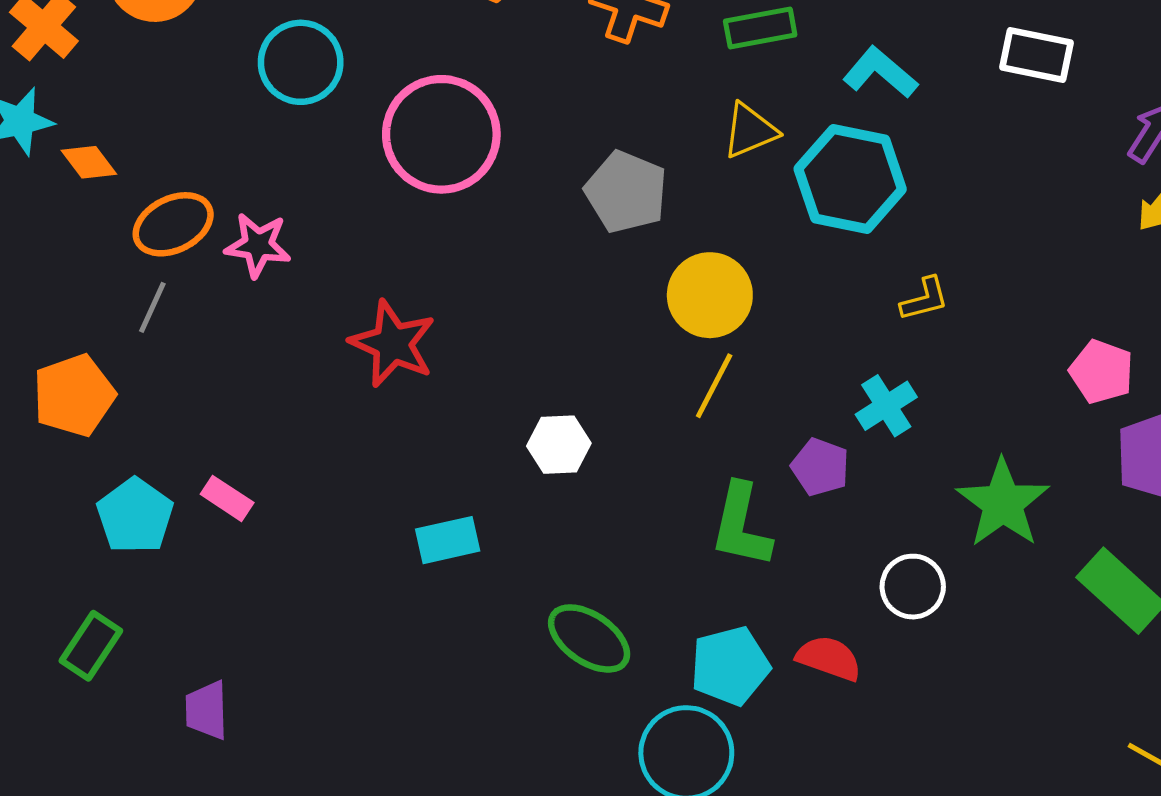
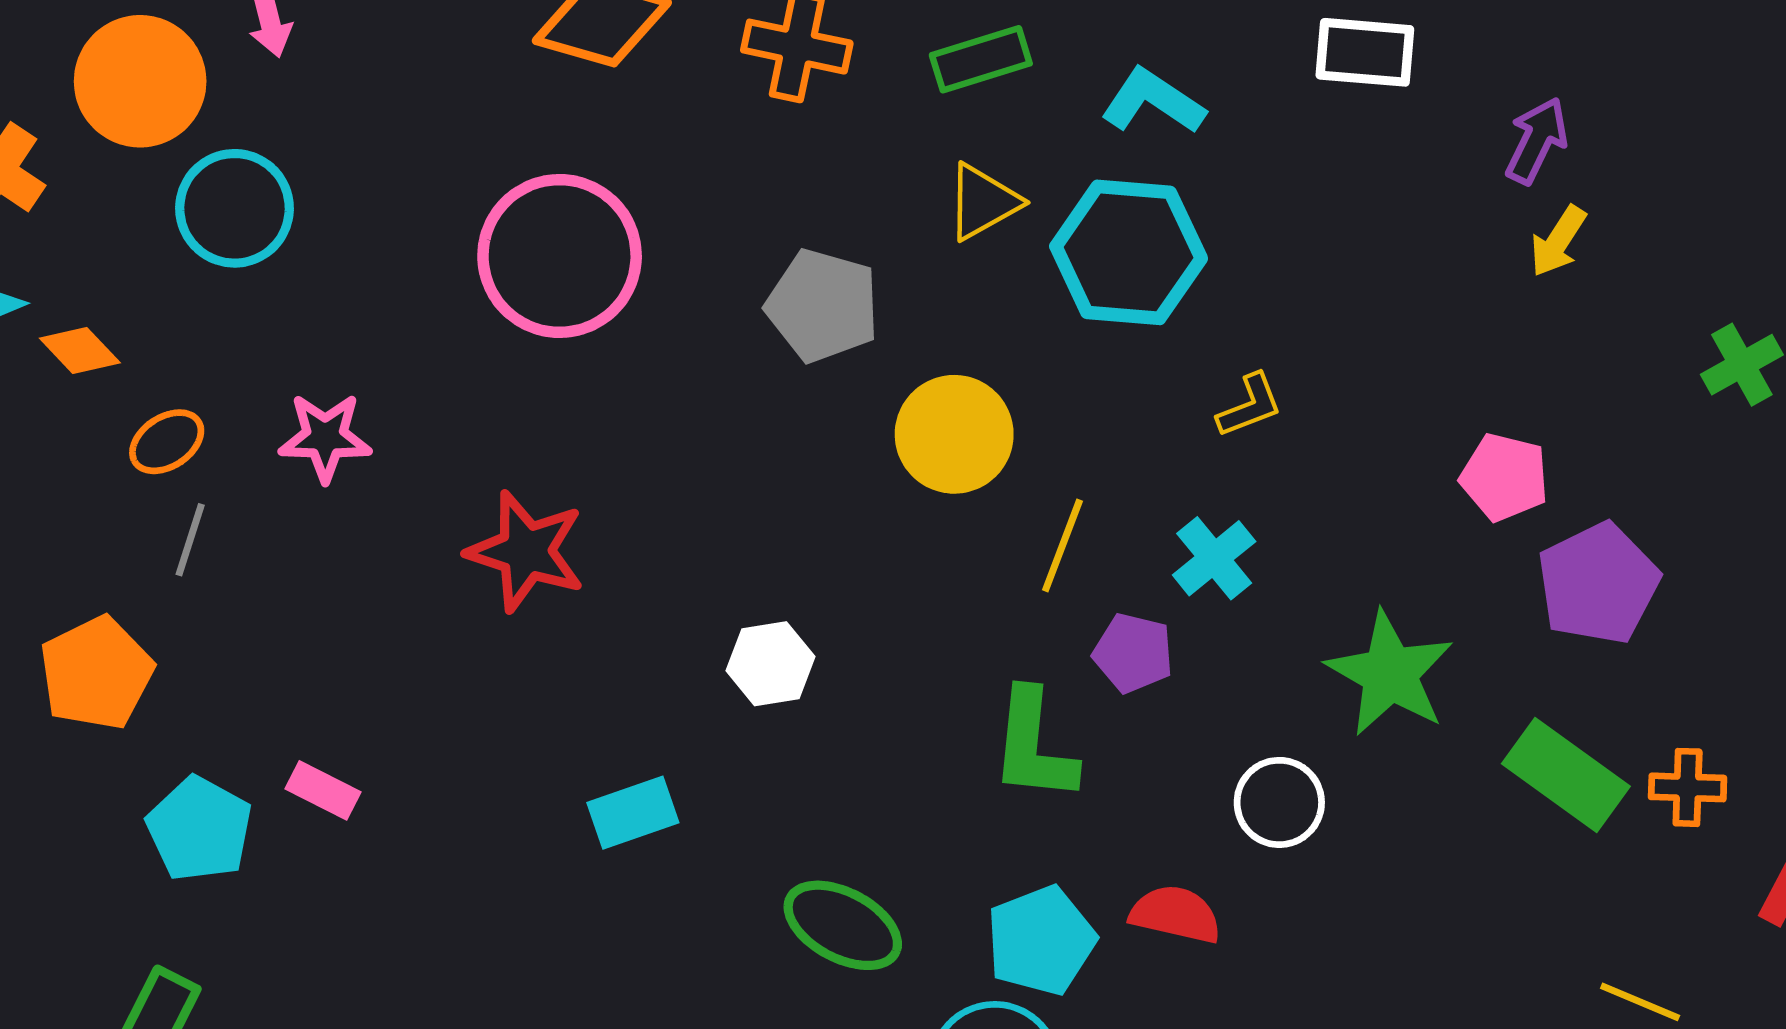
cyan circle: (301, 62) -> (235, 208), moved
orange ellipse: (173, 224) -> (167, 442), moved, size x0.7
yellow line: (714, 386) -> (1062, 546), moved

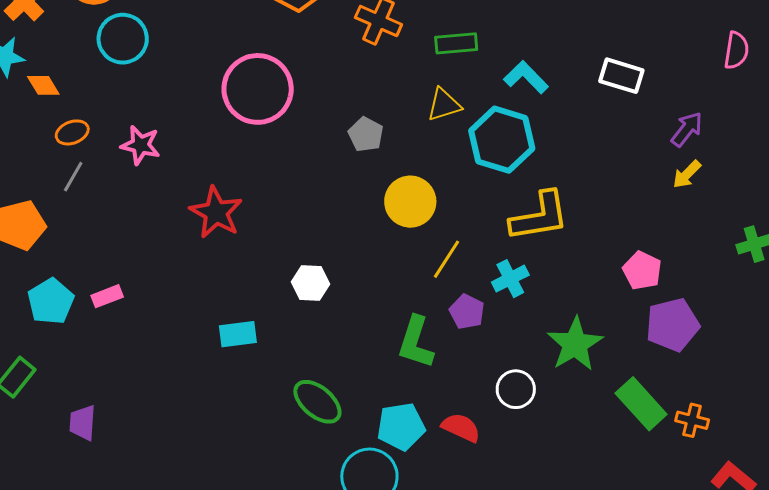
gray pentagon: (823, 306) -> (366, 134), size x0.7
yellow L-shape: (1250, 406) -> (540, 216), size x2.0
pink rectangle: (323, 790) -> (107, 296), turned -60

